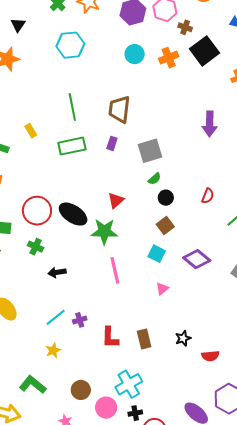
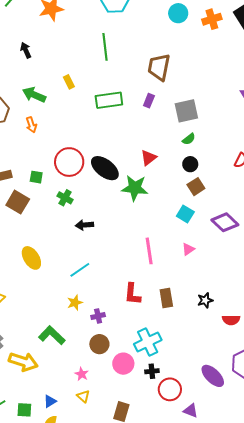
green line: (72, 107) -> (105, 47), moved
black circle: (166, 198) -> (190, 164), moved
pink line: (115, 270) -> (149, 251), moved
purple cross: (80, 320) -> (98, 316), moved

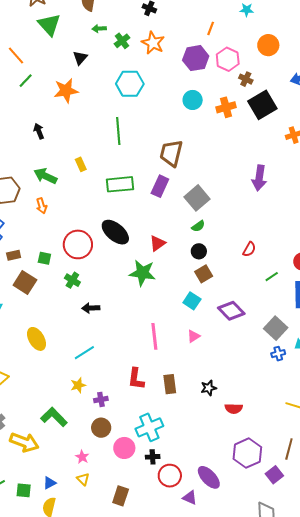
purple rectangle: (149, 101) -> (160, 186), size x1.5
gray square: (186, 111) -> (197, 198), turned -30
black ellipse: (105, 168) -> (115, 232), moved
purple ellipse: (213, 376) -> (209, 477), moved

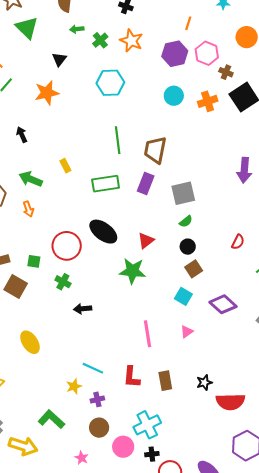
green line: (118, 131) -> (118, 140), moved
gray square: (197, 198) -> (183, 193), turned 30
cyan line: (84, 353) -> (93, 368), moved, turned 60
red semicircle: (234, 408) -> (230, 402), size x1.6

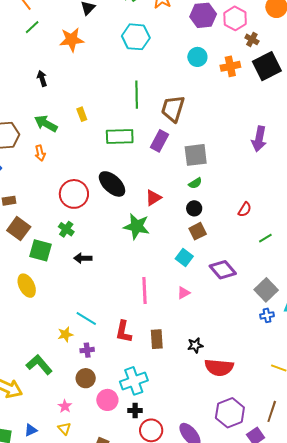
green square: (34, 261) -> (40, 250), moved, size x1.6

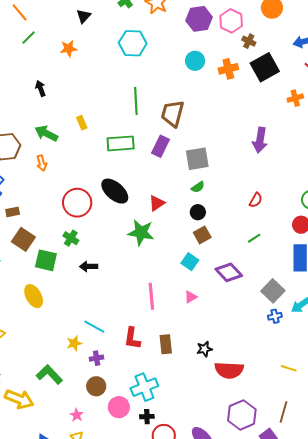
orange star: (72, 40) -> (69, 48), size x0.7
red semicircle: (245, 209) -> (256, 200), moved
green line: (265, 238) -> (254, 238), moved

